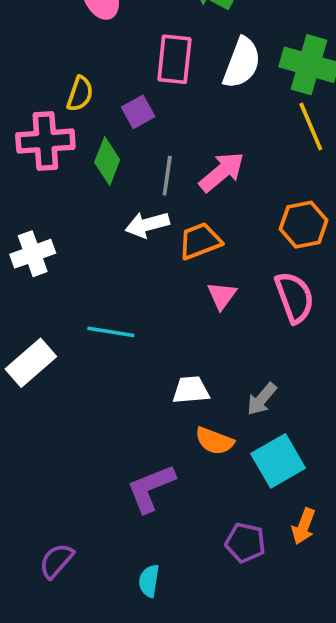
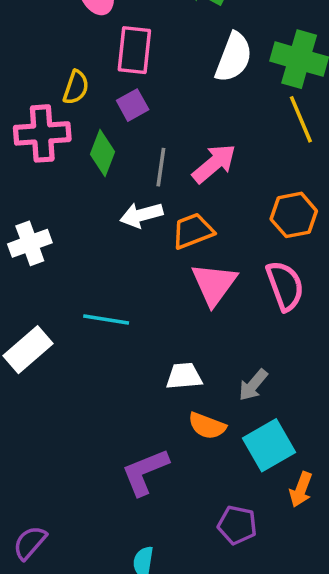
pink rectangle: (174, 59) -> (134, 50), moved
pink triangle: (222, 296) -> (214, 284), size x1.6
orange arrow: (304, 526) -> (301, 490), moved
purple semicircle: (56, 561) -> (30, 543), moved

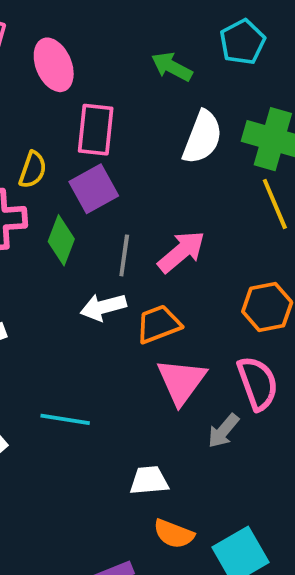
purple square: (133, 105) -> (94, 189), size x1.4
gray arrow: (253, 385) -> (223, 431), moved

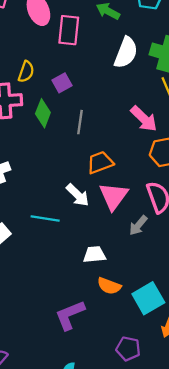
pink rectangle: (96, 130) -> (69, 30), moved
purple square: (94, 189) -> (62, 83), size x0.7
pink arrow: (181, 252) -> (144, 119), moved, turned 84
white arrow: (103, 307) -> (78, 195), moved, turned -120

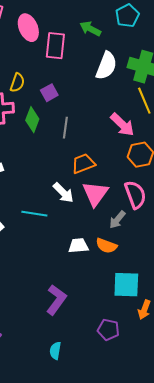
orange semicircle: (109, 286) -> (106, 246), moved
cyan square: (148, 298) -> (126, 285), turned 32
purple L-shape: (70, 315) -> (56, 300), turned 148

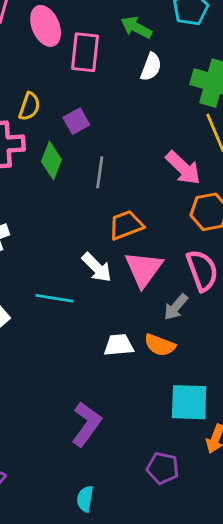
white semicircle: (106, 66) -> (151, 67), moved, size x0.7

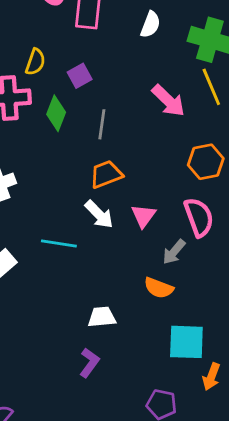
pink arrow: (183, 168) -> (168, 101), moved
orange trapezoid: (126, 225) -> (106, 174), moved
pink triangle: (144, 269) -> (143, 216), size x0.7
white trapezoid: (119, 345) -> (102, 317), moved
purple L-shape: (87, 424) -> (89, 363), size x0.7

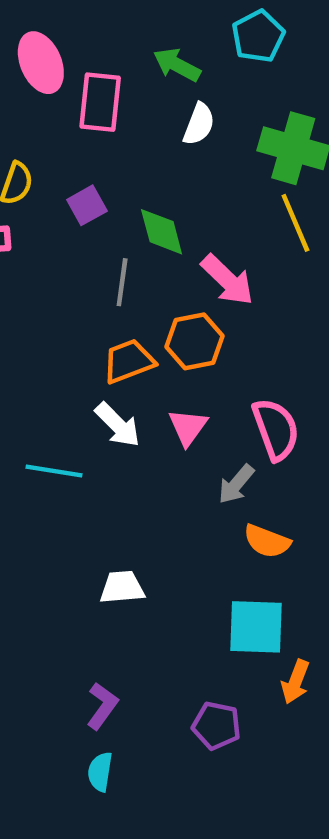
pink arrow: (168, 101) -> (227, 280), moved
green diamond: (56, 113) -> (162, 232), moved, turned -36
orange hexagon: (206, 162) -> (194, 341), moved
orange semicircle: (159, 288) -> (267, 541), moved
purple L-shape: (89, 363) -> (102, 706), moved

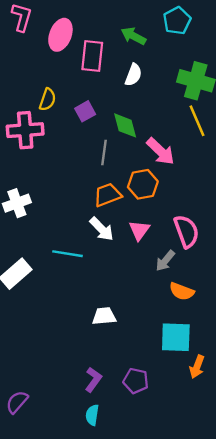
pink ellipse: (41, 63) -> (60, 35), turned 44
white semicircle: (199, 124) -> (133, 75), moved
purple pentagon: (216, 726) -> (136, 381), moved

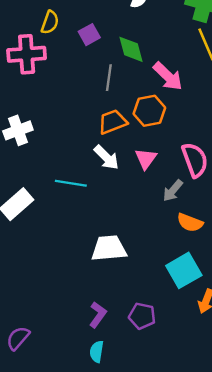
white trapezoid: (104, 316) -> (109, 248), size x1.4
cyan square: (176, 337) -> (184, 270), turned -32

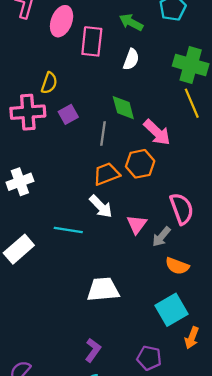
purple square: (89, 35) -> (68, 114), moved
pink triangle: (146, 159) -> (137, 224), moved
purple pentagon: (142, 316) -> (149, 358), moved

